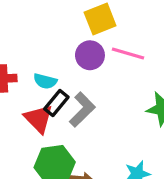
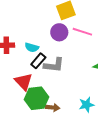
gray L-shape: (82, 110) -> (54, 65), turned 50
red triangle: (39, 119) -> (24, 82), moved

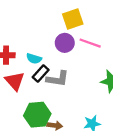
red triangle: (24, 82) -> (15, 81), moved

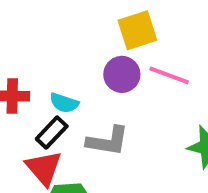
black rectangle: (41, 73) -> (52, 132), moved
red triangle: (15, 81) -> (44, 168), moved

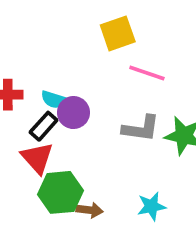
purple circle: (122, 74) -> (73, 113), moved
gray L-shape: (108, 141) -> (141, 129), moved

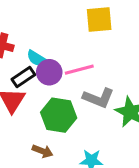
pink line: (147, 73) -> (79, 70), moved, turned -48
green hexagon: (60, 192) -> (59, 115), moved

